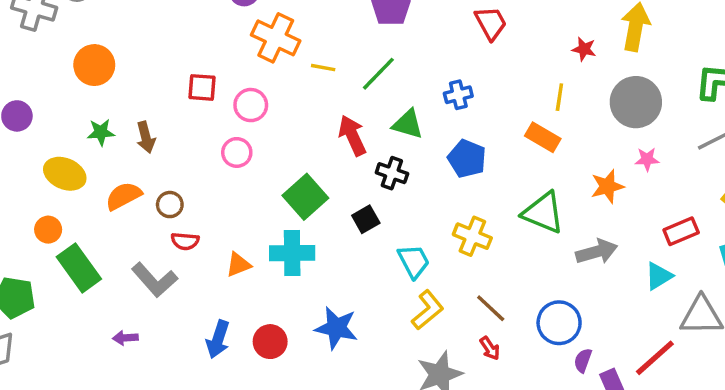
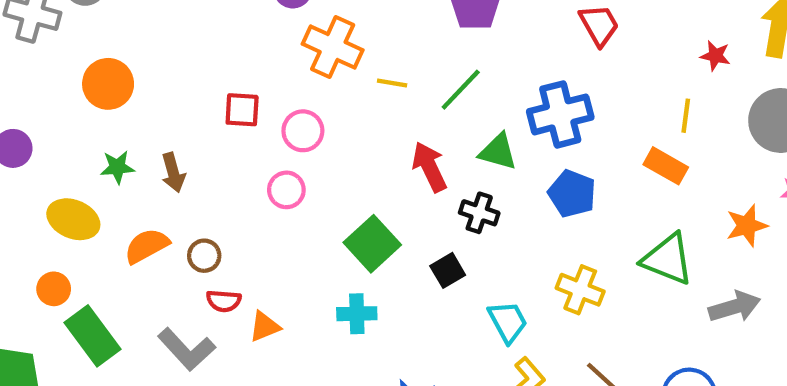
blue cross: (458, 95) -> (560, 114), size x1.8
cyan cross: (292, 253) -> (357, 314), size x0.7
orange triangle: (238, 265) -> (265, 326), moved

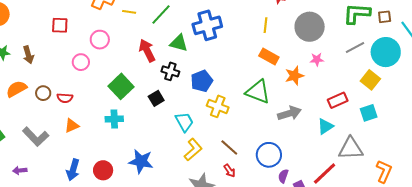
pink circle: (303, 131) -> (100, 40), moved
orange rectangle: (666, 166) -> (269, 56), moved
blue pentagon: (572, 194) -> (202, 81), moved, turned 30
red semicircle: (224, 301) -> (65, 98), moved

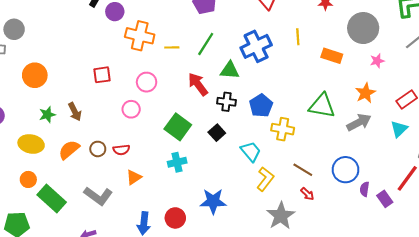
yellow line: (266, 25) -> (298, 37), moved
orange rectangle: (269, 56) -> (332, 56), moved
orange star: (294, 76) -> (365, 93), moved

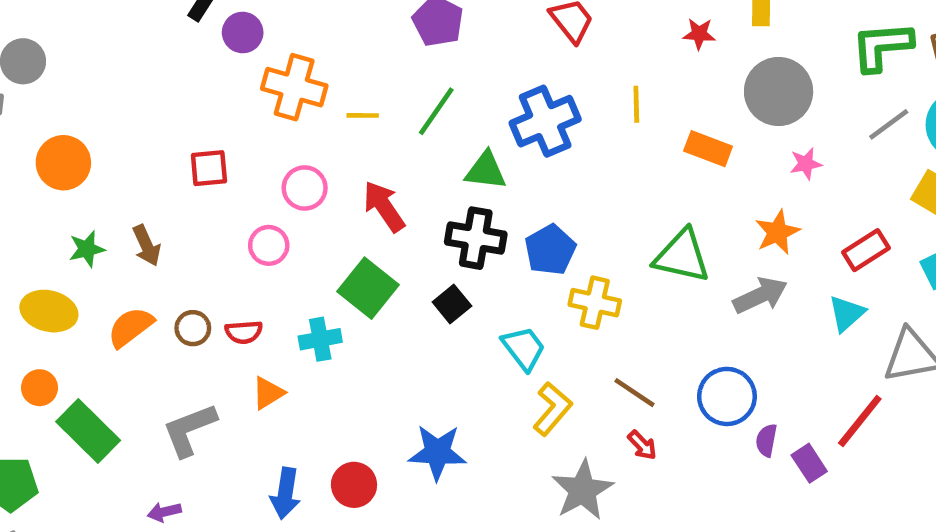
red arrow: (198, 84) -> (384, 206), moved
black cross: (226, 102) -> (476, 238), size x1.4
cyan cross: (177, 162) -> (320, 339), moved
gray L-shape: (98, 196) -> (189, 430), turned 120

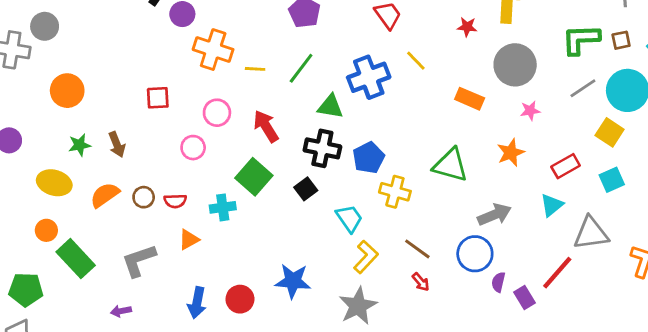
yellow line: (636, 104) -> (416, 61), moved, turned -45
gray arrow: (760, 295) -> (494, 215), moved
gray star: (583, 490) -> (358, 306), moved

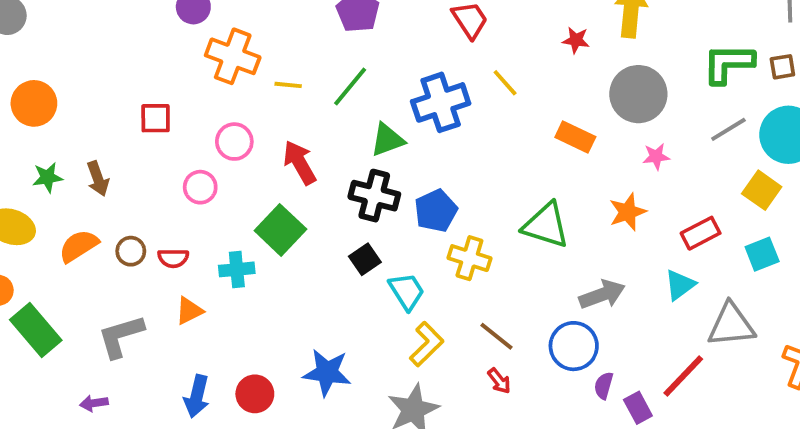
green triangle: (330, 107) -> (387, 140), turned -32
black square: (306, 189) -> (365, 259), moved

